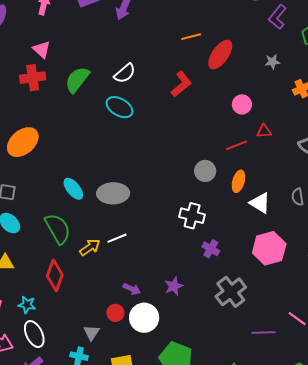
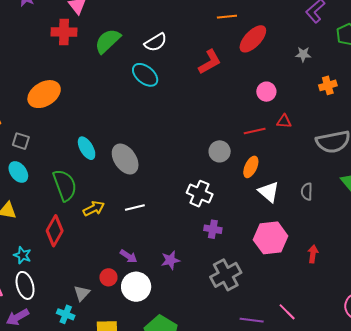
gray ellipse: (113, 193) -> (125, 159), turned 48
white line: (117, 238) -> (135, 208), moved
purple cross: (211, 249) -> (213, 229), turned -30

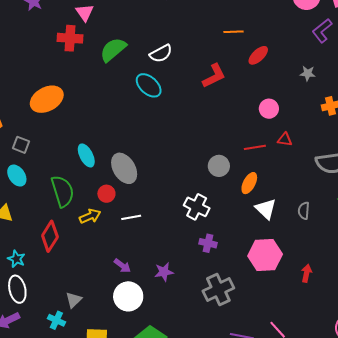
red ellipse: (253, 39) -> (258, 55), size x0.7
red circle: (108, 277) -> (106, 194), moved

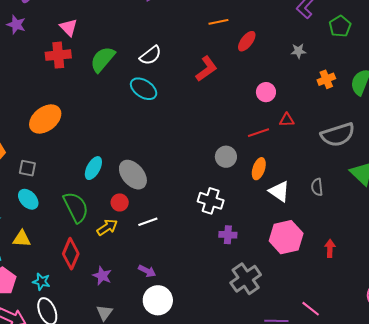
cyan ellipse: (86, 155) -> (93, 168), turned 65
purple star: (164, 272) -> (102, 276), moved, turned -30

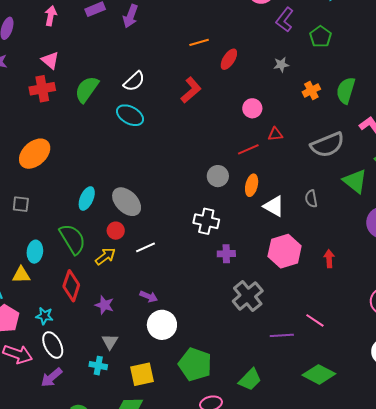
cyan ellipse: (28, 199) -> (35, 252), moved, turned 55

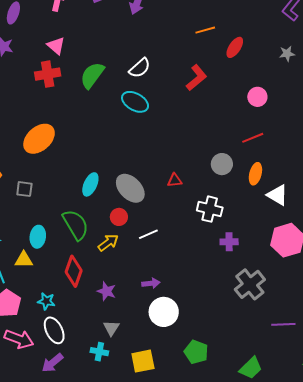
red triangle: (275, 134) -> (175, 180), moved
purple arrow: (149, 296) -> (151, 283), turned -30
green pentagon: (195, 364) -> (196, 352), size x0.7

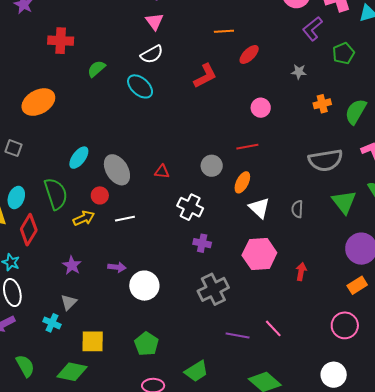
pink triangle: (56, 46) -> (155, 21), moved
green semicircle: (92, 75) -> (96, 69), moved, size x0.7
red diamond: (74, 271) -> (29, 230), moved
white circle: (164, 312) -> (144, 286), moved

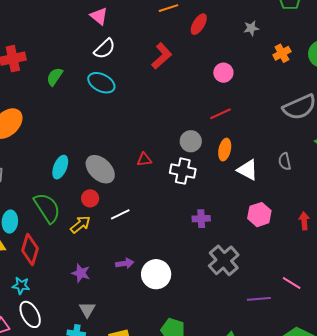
white cross: (190, 207) -> (183, 171), moved
pink hexagon: (259, 254) -> (259, 215), size x0.7

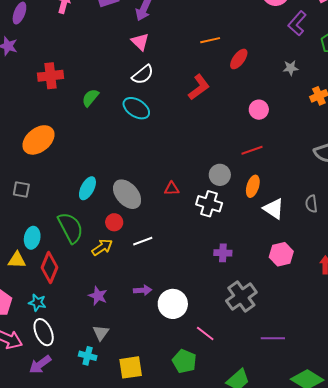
pink line: (292, 283) -> (205, 333), moved

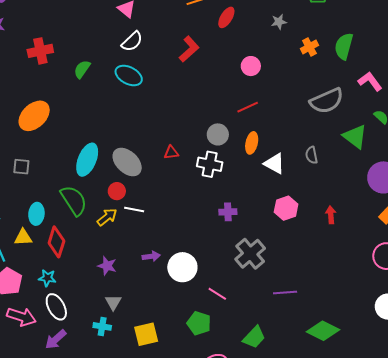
cyan ellipse: (87, 188) -> (87, 160), size x1.4
white line: (143, 241) -> (134, 209), moved, turned 36

